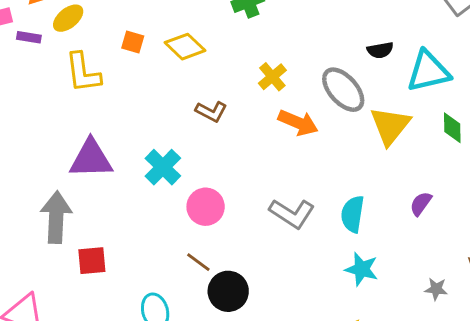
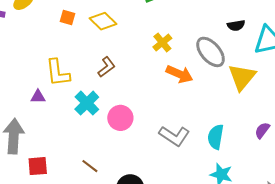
yellow L-shape: (83, 73) -> (58, 73), moved
brown L-shape: (211, 112) -> (106, 67), moved, turned -65
purple triangle: (91, 159) -> (38, 97), size x0.5
pink circle: (206, 207) -> (120, 118), moved
brown line: (198, 262) -> (90, 166), moved

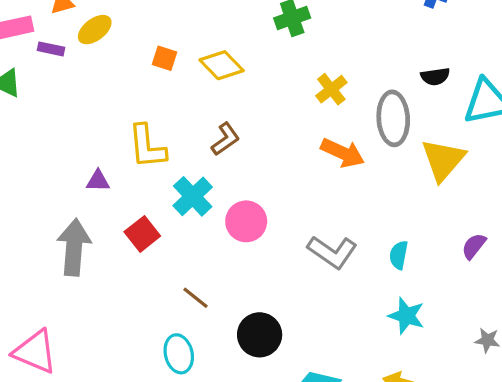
yellow cross: (162, 43) -> (331, 89), moved
gray ellipse: (210, 52) -> (393, 118), turned 36
purple triangle: (38, 97) -> (98, 181), moved
cyan semicircle: (216, 137) -> (399, 255), size x0.7
red square: (38, 166) -> (142, 234), moved, turned -35

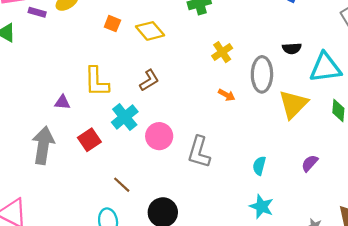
orange arrow: (343, 153) -> (227, 95), size x0.6
gray L-shape: (332, 252) -> (199, 152), moved, turned 68

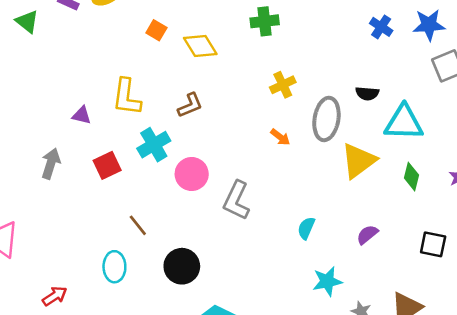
gray arrow: (43, 145) -> (51, 164), size x0.7
cyan star: (262, 206) -> (327, 281), moved, turned 30

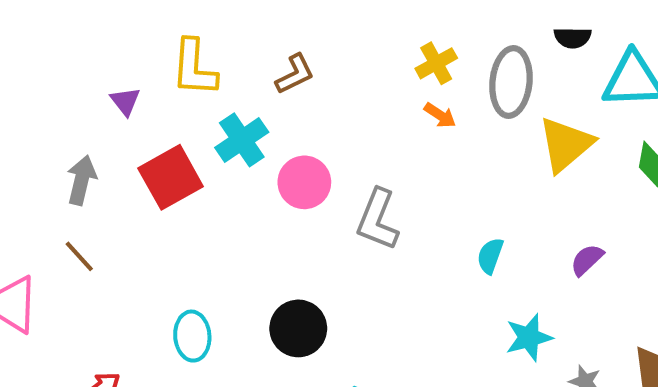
yellow cross: (283, 85) -> (436, 63), moved
purple triangle: (82, 115) -> (125, 101), turned 42
red square: (107, 165) -> (171, 177), size x1.4
brown line: (138, 225) -> (79, 256), moved

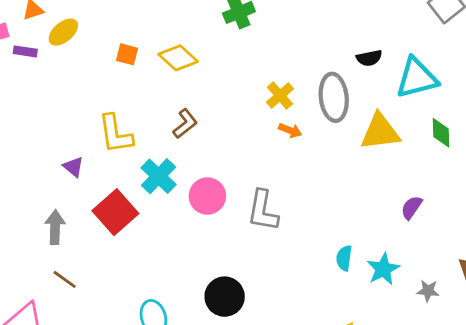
yellow triangle: (566, 144) -> (380, 132), turned 45
cyan semicircle: (490, 256) -> (344, 258), moved

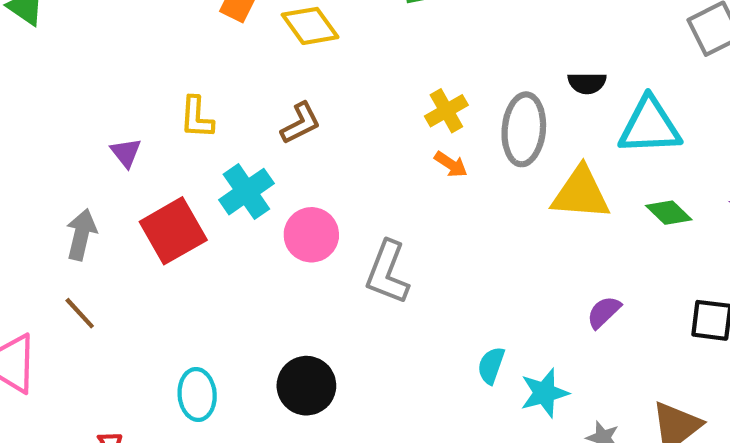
green diamond: (441, 133) -> (669, 213), turned -56
yellow L-shape: (115, 134) -> (197, 118), size x0.7

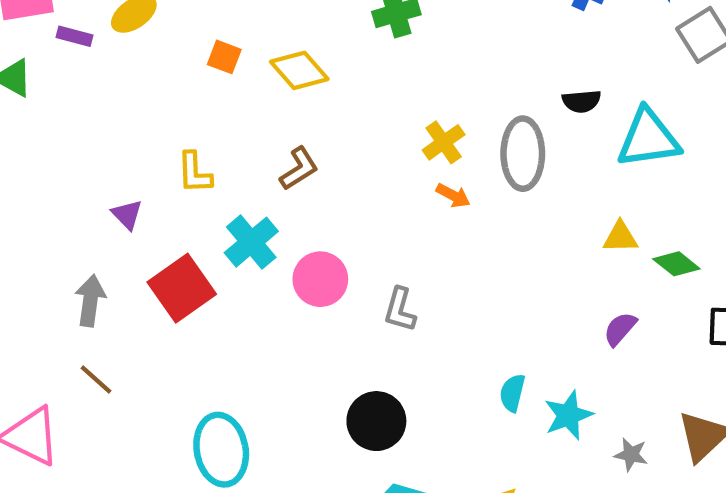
yellow triangle: (581, 193) -> (620, 237), moved, size x0.6
green diamond: (669, 213) -> (676, 264), moved
gray L-shape: (387, 272) -> (400, 310), size x0.7
black circle: (306, 386) -> (376, 421), moved
cyan ellipse: (197, 394) -> (221, 450), size x1.4

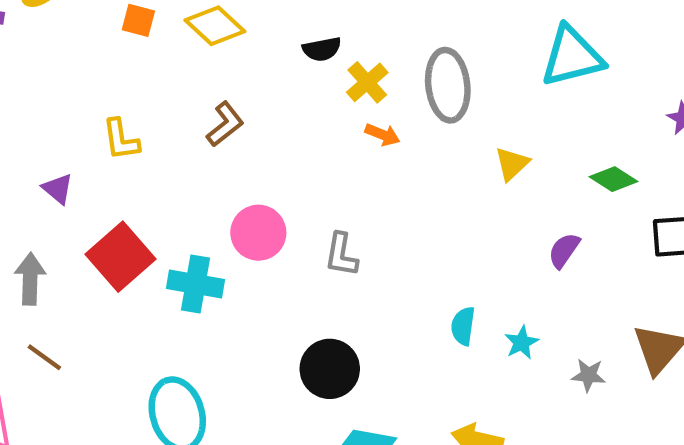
black semicircle: (582, 101) -> (322, 49), moved
yellow triangle: (620, 237) -> (512, 164), moved, turned -36
cyan cross: (251, 242) -> (195, 284), moved, turned -34
cyan star: (568, 415) -> (521, 342), size x0.7

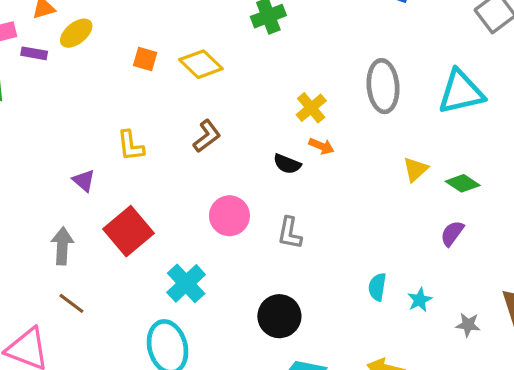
black semicircle: (322, 49) -> (287, 164), moved, turned 32
gray ellipse: (448, 85) -> (383, 86), moved
green diamond: (614, 179) -> (463, 183), moved
cyan cross: (195, 284) -> (186, 283), moved, turned 36

